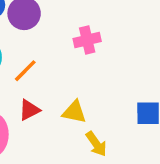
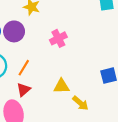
red triangle: (29, 110) -> (24, 90), moved

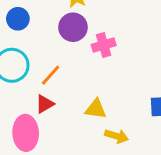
purple circle: (14, 31) -> (73, 27), moved
yellow arrow: (80, 103) -> (117, 136), turned -35

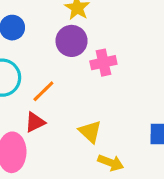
yellow triangle: (96, 109) -> (90, 132), turned 30

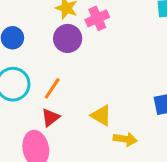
pink cross: (103, 63) -> (97, 18), moved

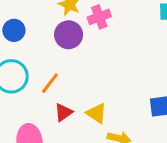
red triangle: (50, 117) -> (63, 112), moved

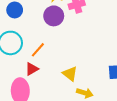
red triangle: (63, 112) -> (32, 69), moved

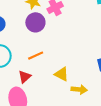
orange line: (38, 50) -> (36, 56), moved, turned 35

